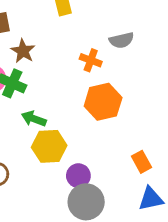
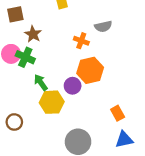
green arrow: (34, 119) -> (41, 82), turned 35
purple circle: (78, 176) -> (73, 86), moved

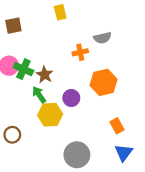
brown star: (33, 34) -> (45, 75), moved
orange cross: (81, 41) -> (80, 52), turned -32
orange hexagon: (90, 70) -> (104, 82), moved
blue triangle: (124, 140) -> (124, 153), turned -42

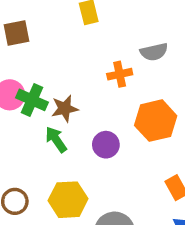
brown star: (45, 75) -> (65, 109), turned 30
yellow hexagon: (50, 115) -> (68, 200), moved

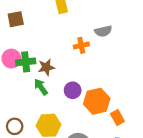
green cross: (32, 100) -> (26, 62), turned -30
orange hexagon: (156, 121) -> (97, 101), moved

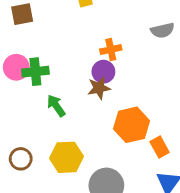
gray semicircle: (103, 31) -> (162, 30), moved
brown star: (46, 67) -> (99, 88), moved
purple circle: (73, 90) -> (103, 72), moved

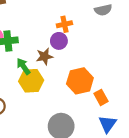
brown star: (99, 88) -> (44, 56), moved
yellow hexagon: (66, 157) -> (31, 81), moved

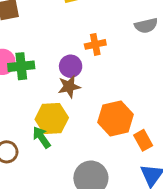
purple circle: (59, 41) -> (71, 66), moved
green arrow: (23, 66) -> (42, 137), moved

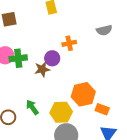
brown star: (69, 87) -> (42, 69), moved
yellow hexagon: (52, 118) -> (61, 112), moved
orange rectangle: (143, 140) -> (102, 109), turned -40

